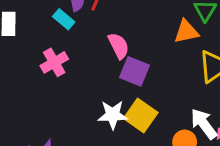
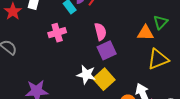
purple square: (135, 71) -> (107, 50), turned 30

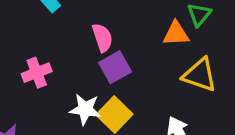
pink cross: (57, 33) -> (37, 73), moved
yellow triangle: (158, 59) -> (200, 75), turned 45

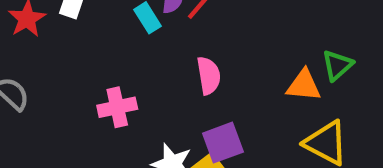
purple square: (115, 67) -> (223, 143), moved

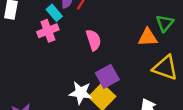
pink cross: (117, 107) -> (48, 31), moved

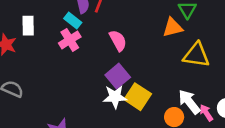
purple square: (107, 76) -> (118, 76), moved

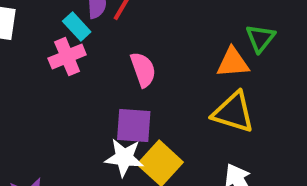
yellow triangle: (196, 55) -> (233, 112), moved
purple square: (118, 76) -> (134, 126), turned 35

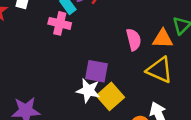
pink cross: (67, 57) -> (60, 23), turned 30
pink semicircle: (143, 70) -> (134, 40), moved

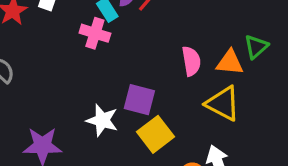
white star: (88, 91) -> (102, 120), moved

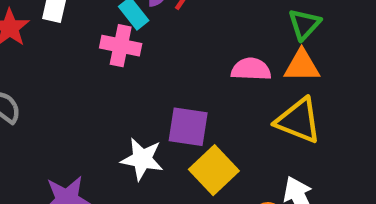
green triangle: (256, 47) -> (304, 24), moved
pink semicircle: (191, 61) -> (251, 69), turned -72

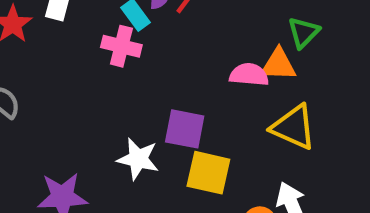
orange triangle: (302, 66) -> (278, 65), moved
yellow square: (214, 170) -> (208, 173), turned -36

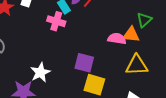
yellow triangle: (294, 127) -> (137, 65), turned -30
white star: (138, 159) -> (40, 72), moved, turned 30

